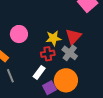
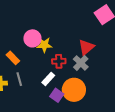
yellow star: (53, 38) -> (44, 45), moved
purple square: (49, 88) -> (57, 95), turned -32

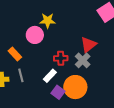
yellow star: (44, 45) -> (48, 21), moved

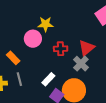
red cross: (61, 58) -> (61, 49), moved

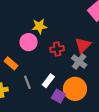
gray line: (19, 79) -> (27, 82), moved

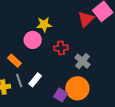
red triangle: (83, 45) -> (86, 19), moved
white rectangle: (48, 81) -> (35, 80), moved
gray line: (27, 82) -> (19, 80), moved

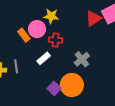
red cross: (61, 48) -> (56, 40), moved
orange rectangle: (14, 61) -> (24, 35), moved
white rectangle: (35, 80) -> (44, 58), moved

